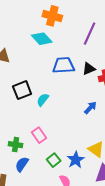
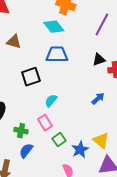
blue trapezoid: (64, 65) -> (57, 55), moved
cyan semicircle: (43, 100) -> (51, 101), moved
green square: (54, 160) -> (59, 140), moved

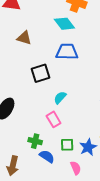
green cross: (21, 131) -> (35, 141), moved
green square: (59, 140) -> (67, 145), moved, turned 32
blue semicircle: (26, 151) -> (47, 156), moved, turned 84

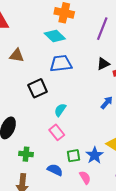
green cross: (35, 141) -> (26, 154), moved

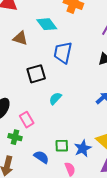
cyan diamond: (55, 36) -> (47, 24), moved
blue trapezoid: (61, 64) -> (63, 53), turned -80
pink rectangle: (57, 132) -> (27, 120), moved

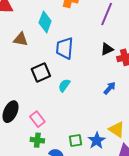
cyan diamond: (47, 24) -> (45, 22), turned 65
cyan semicircle: (55, 98) -> (64, 85), moved
green cross: (15, 137) -> (37, 140), moved

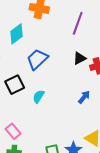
cyan diamond: (45, 22) -> (17, 34), turned 35
blue trapezoid: (65, 48) -> (37, 59), turned 45

